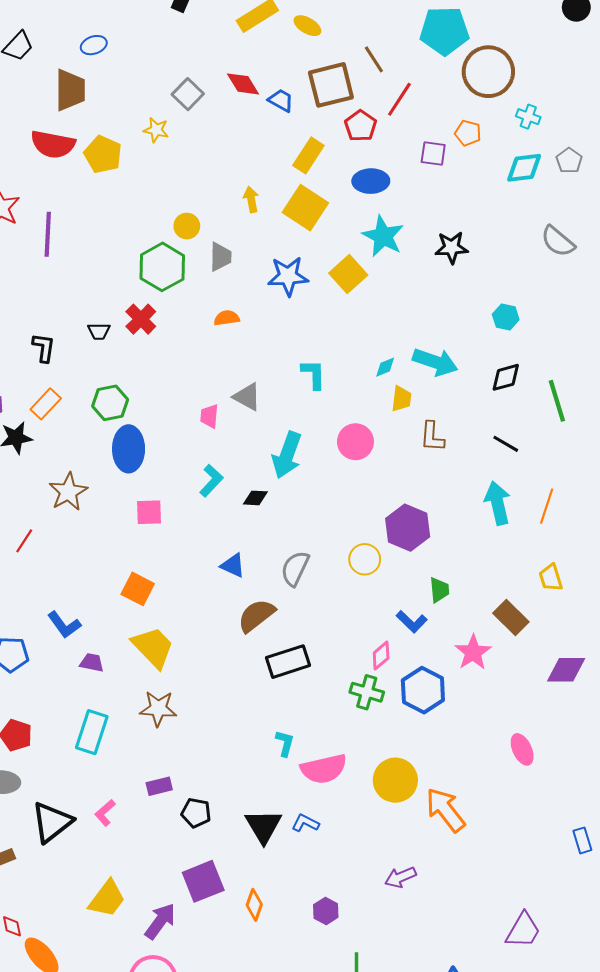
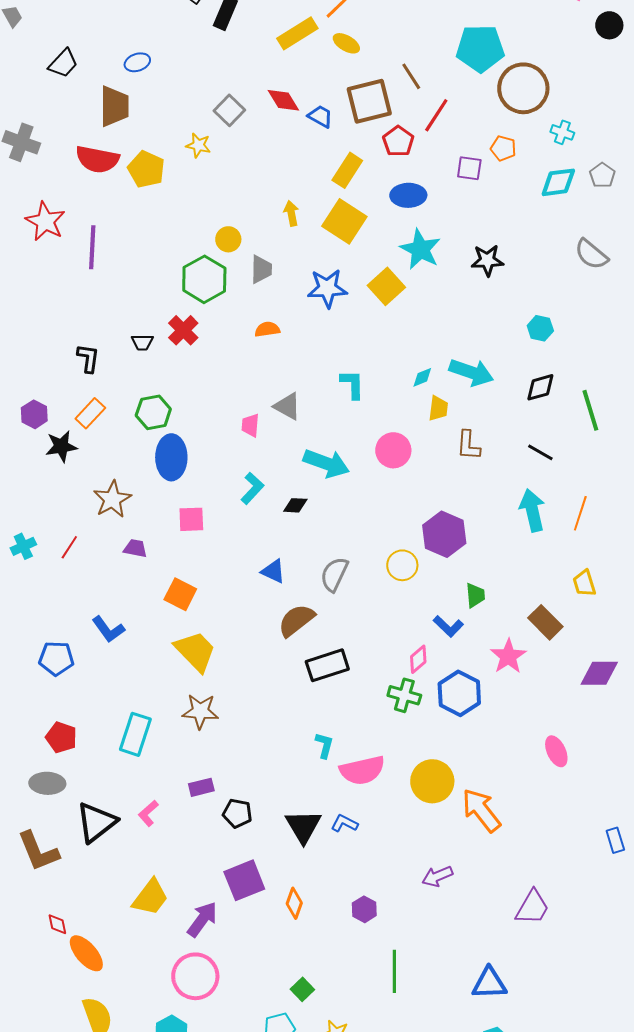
cyan arrow: (287, 455) -> (326, 463), turned -90
purple trapezoid: (92, 663) -> (135, 548), moved
purple trapezoid: (523, 930) -> (532, 907), moved

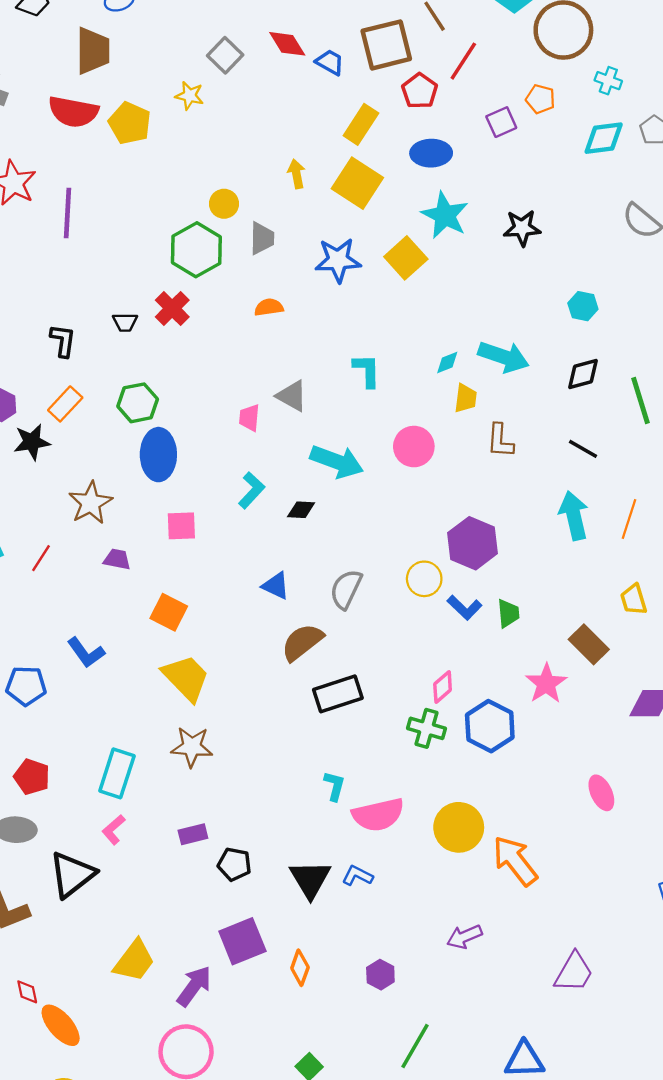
purple square: (469, 168) -> (501, 122), turned -32
blue L-shape: (448, 626) -> (464, 608), moved
pink L-shape: (148, 813) -> (114, 830), moved
green line: (394, 971) -> (415, 1046), turned 30

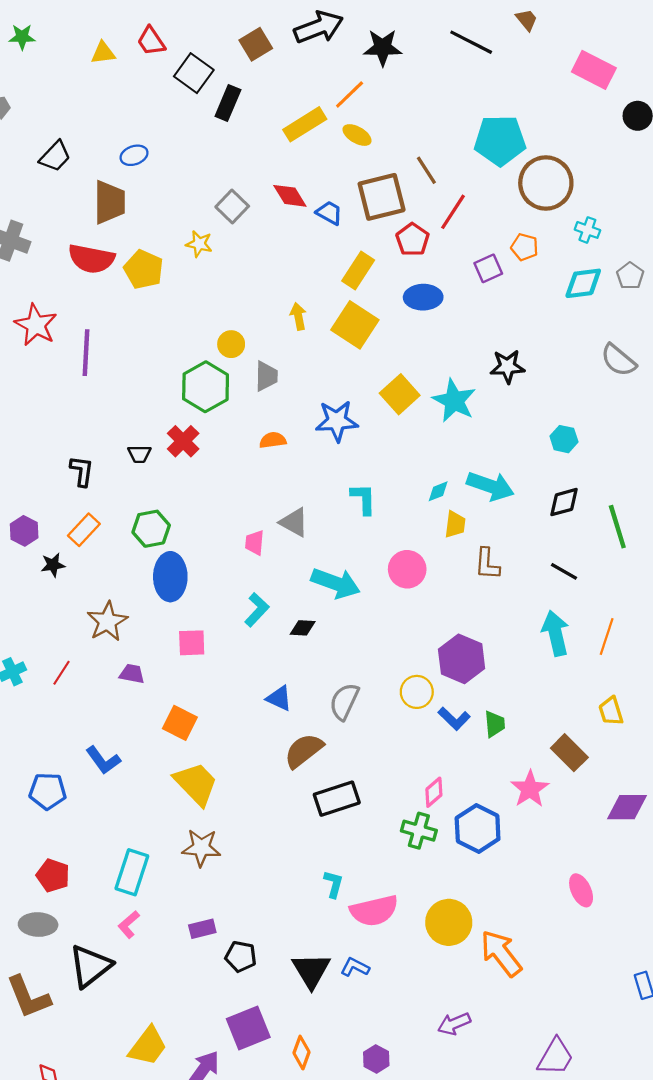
cyan star: (445, 215) -> (454, 401), moved
blue star: (338, 260) -> (337, 421), moved
black star: (32, 442) -> (53, 565), size x0.7

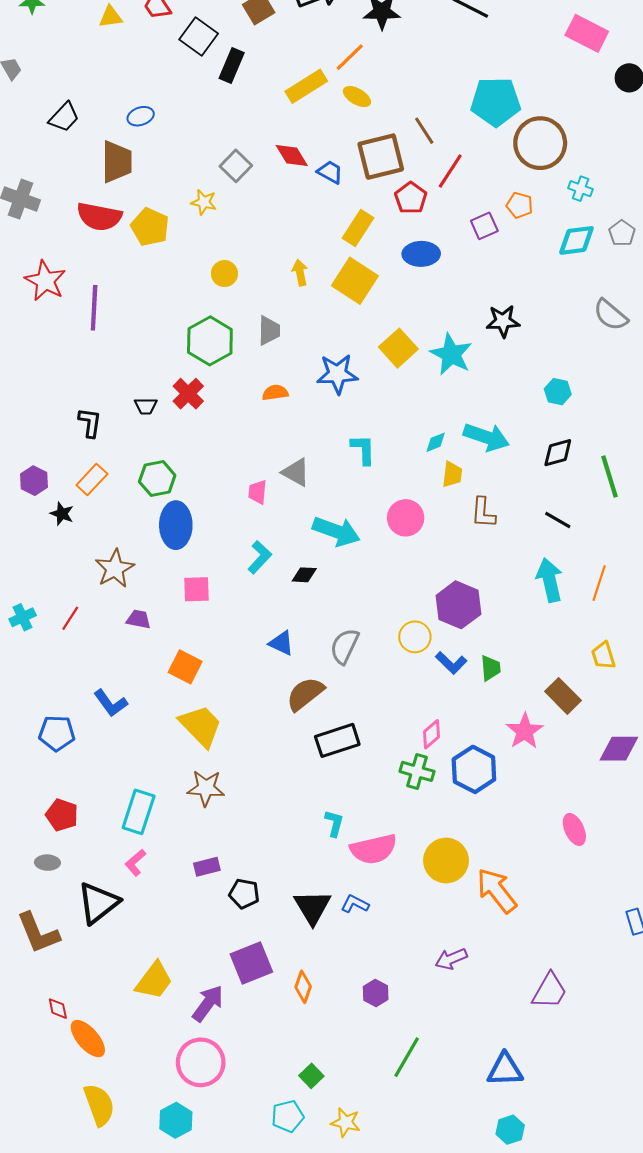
yellow circle: (231, 344) -> (224, 274), moved
black star: (53, 565) -> (62, 514), turned 30
gray ellipse: (38, 925) -> (47, 863), size x0.7

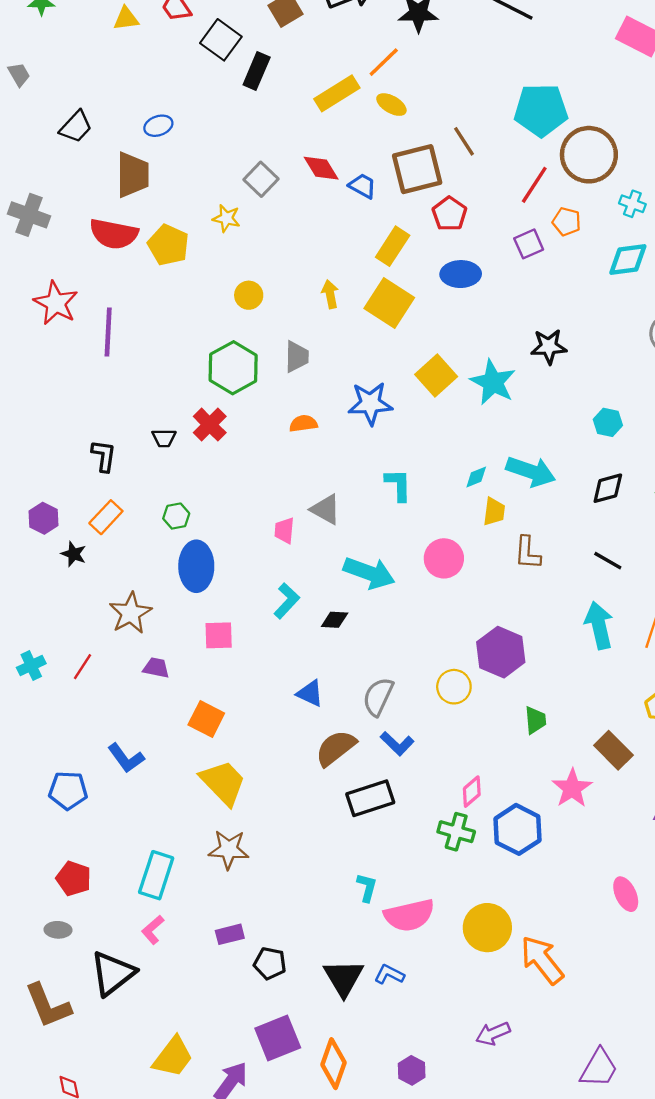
red line: (450, 171) -> (534, 185), moved
green hexagon: (157, 479) -> (176, 516), size x0.7
blue L-shape: (451, 663) -> (397, 744), moved
orange diamond: (303, 987) -> (333, 1064), size x1.4

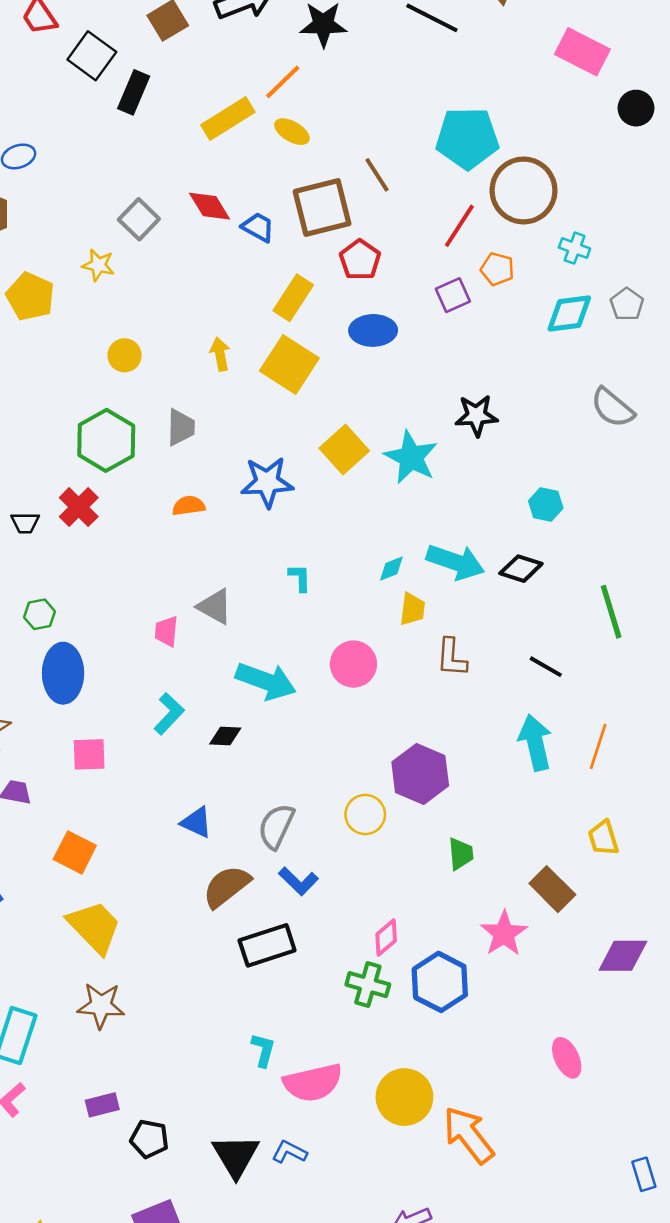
cyan L-shape: (398, 485) -> (300, 578), size x0.7
black diamond: (608, 488) -> (521, 569), moved, turned 33

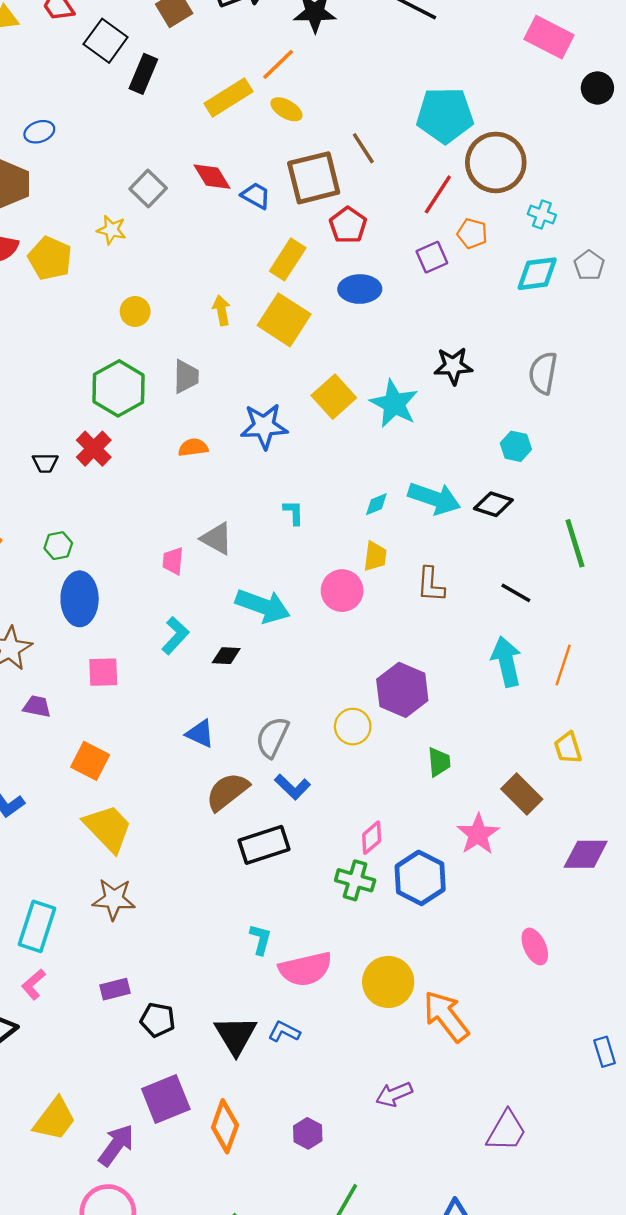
gray semicircle: (612, 408) -> (543, 373), moved, turned 60
yellow trapezoid: (412, 609) -> (375, 556), moved

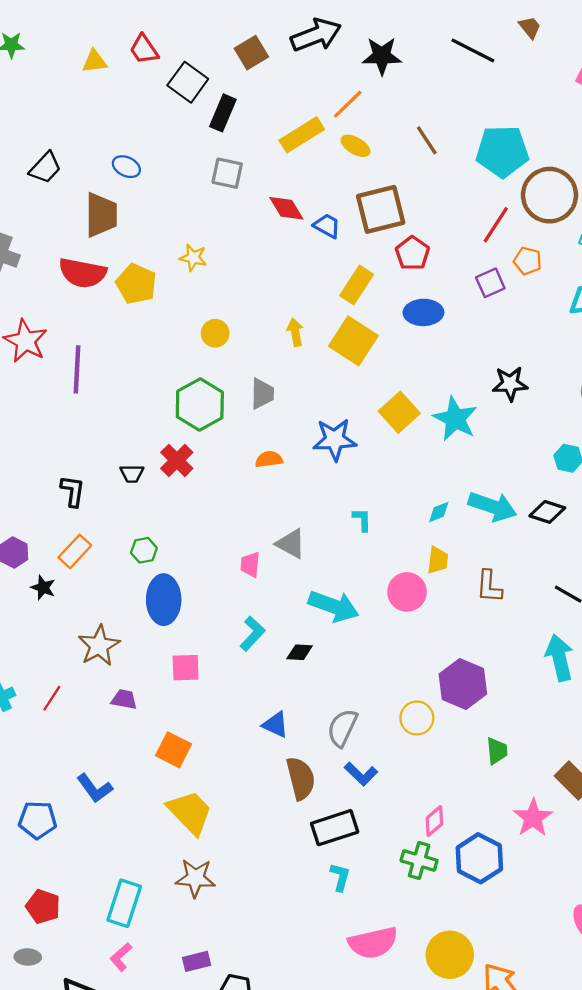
blue ellipse: (39, 132) -> (126, 167), turned 44
brown line: (363, 148) -> (427, 140), moved
gray square: (148, 189) -> (227, 173), moved, turned -32
brown semicircle: (227, 792) -> (301, 778), turned 114
cyan L-shape: (260, 939) -> (340, 877), moved

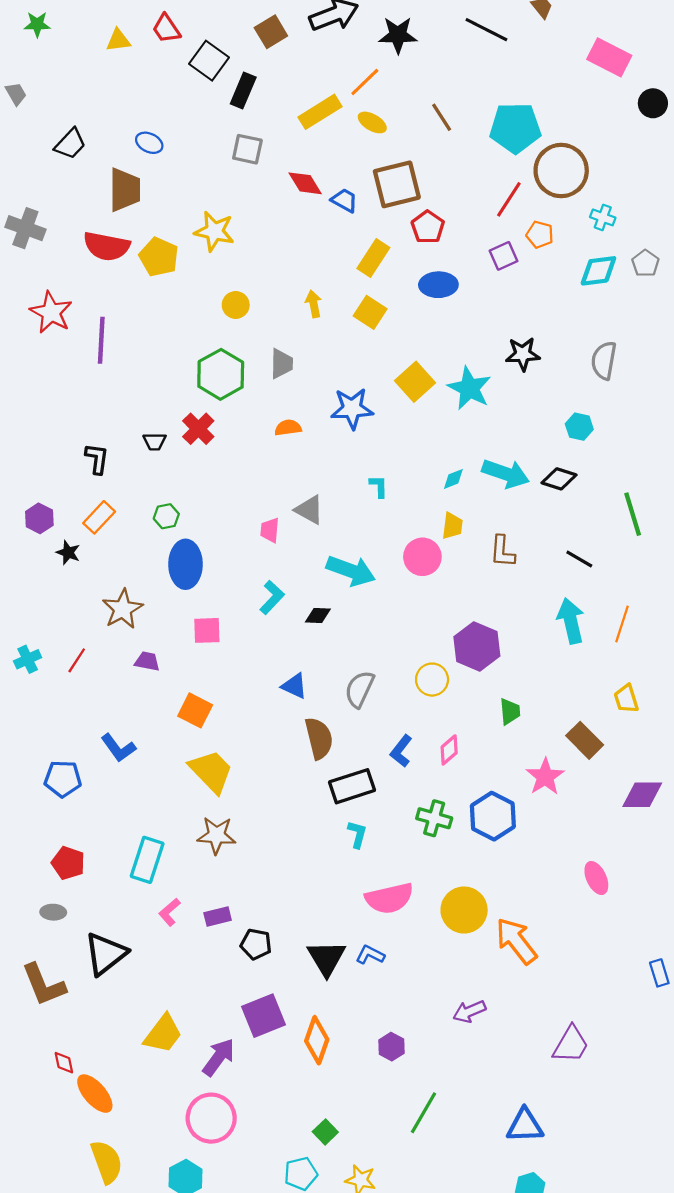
yellow star: (193, 258) -> (214, 231), size x1.5
yellow square: (353, 341) -> (370, 312), size x0.7
blue L-shape: (361, 774) -> (401, 751), moved, turned 84
pink diamond: (434, 821) -> (449, 750), moved
pink L-shape: (121, 957) -> (170, 912), moved

